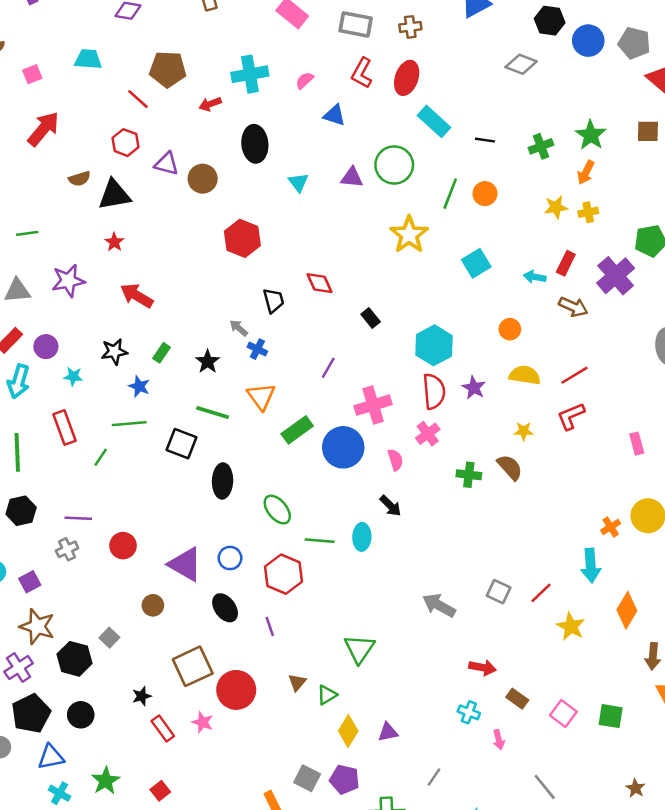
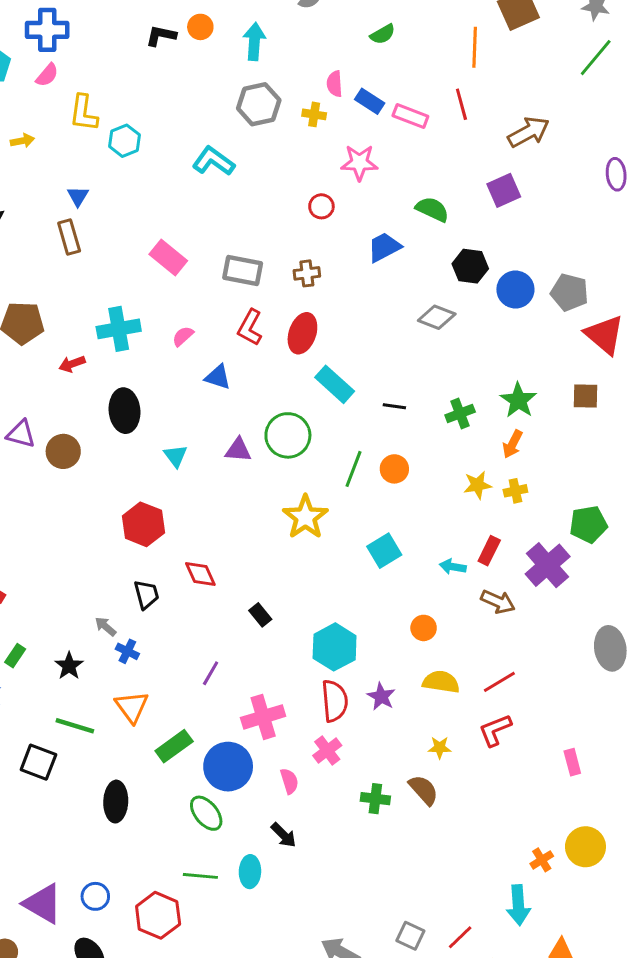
red hexagon: (242, 238) -> (143, 524), moved
black ellipse: (223, 481) -> (116, 802), moved
green ellipse: (277, 510) -> (206, 813), moved

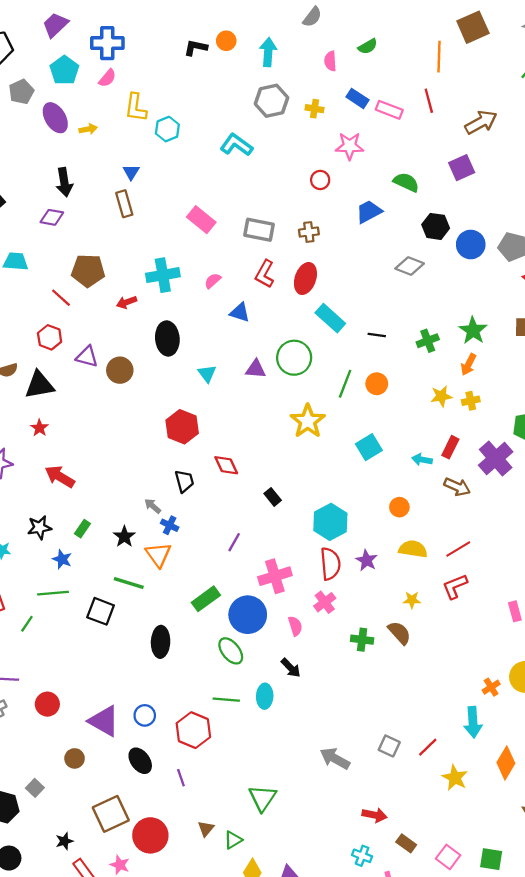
pink semicircle: (335, 84) -> (330, 61), moved
orange triangle: (132, 707) -> (158, 555), moved

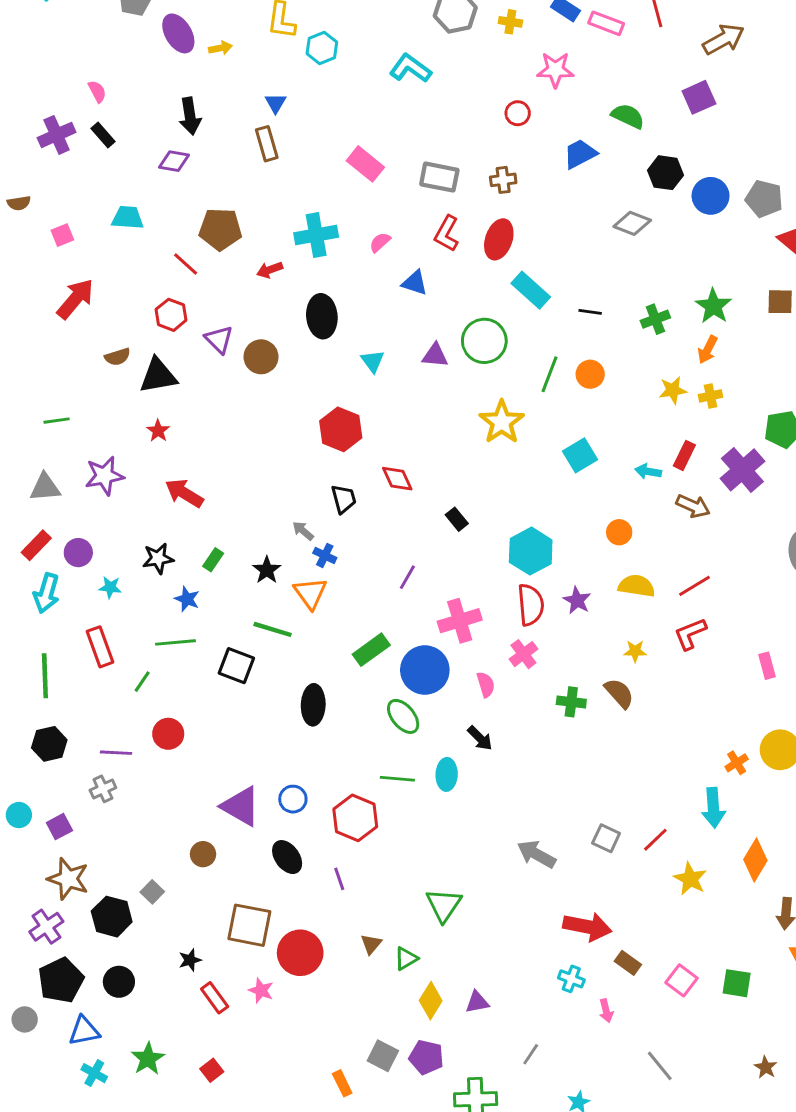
purple triangle: (87, 357) -> (219, 339), turned 30
red circle: (47, 704) -> (168, 734), moved
brown square: (111, 814) -> (249, 925), turned 36
red arrow: (375, 815) -> (587, 927), size x1.5

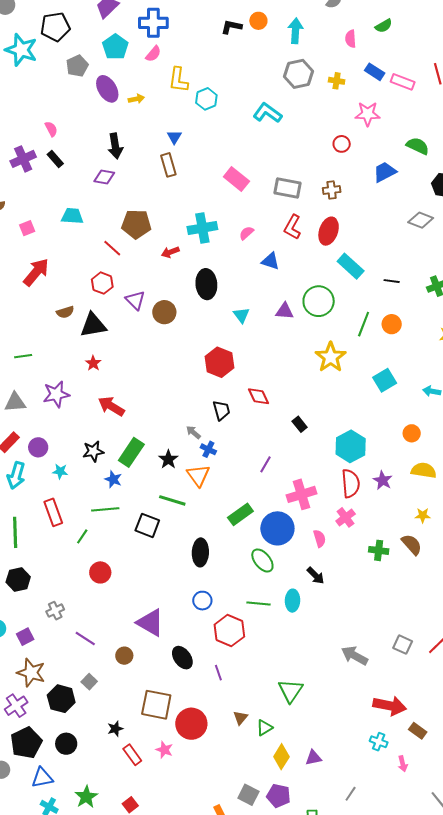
green rectangle: (213, 560) -> (131, 452), size x1.8
purple line: (116, 753) -> (85, 639), moved, turned 30
blue circle: (293, 799) -> (202, 601), moved

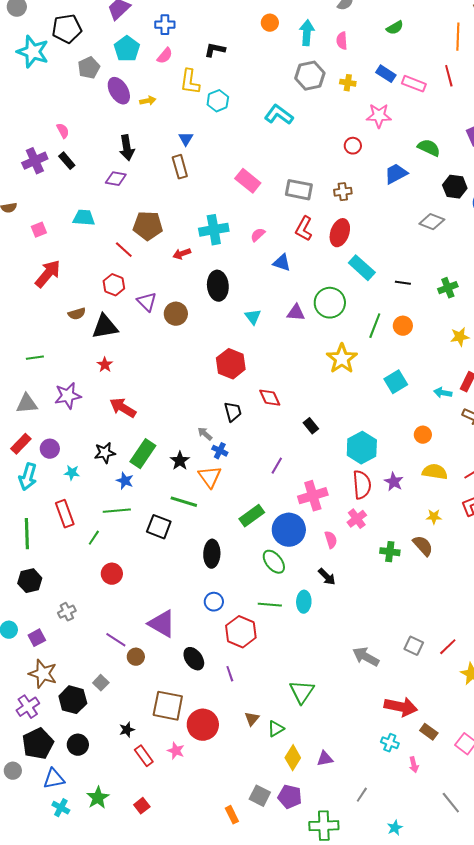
blue cross: (153, 23) -> (165, 25), size x0.7
black L-shape: (231, 27) -> (215, 50), moved
pink semicircle: (351, 39) -> (342, 41), moved
purple line: (85, 639) -> (116, 640), moved

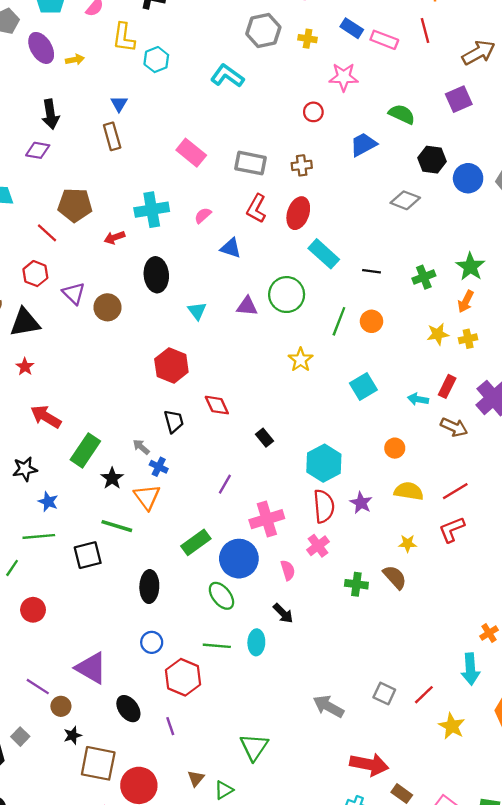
yellow star: (342, 359) -> (301, 360), size x0.7
green rectangle: (143, 454) -> (85, 450), moved
black square: (159, 527) -> (88, 555), turned -35
black star: (127, 730) -> (73, 735), moved

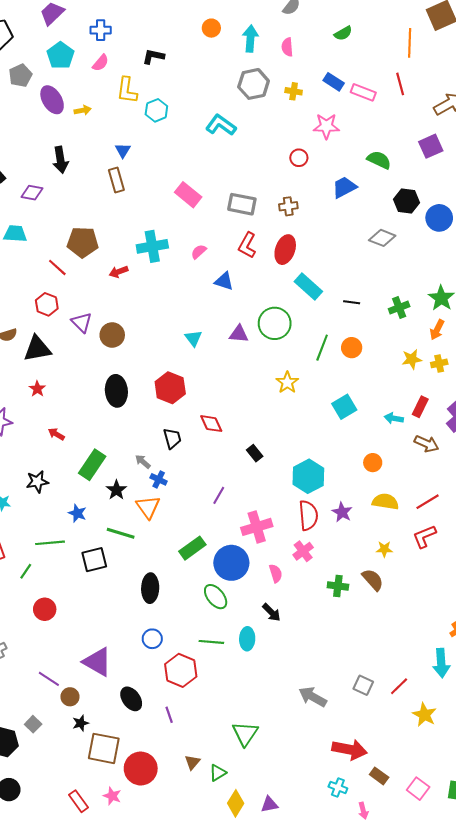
purple diamond: (38, 150) -> (32, 193), moved
black ellipse: (156, 275) -> (116, 391), moved
red arrow: (46, 417) -> (56, 434), size x0.6
blue star: (48, 502) -> (77, 513), moved

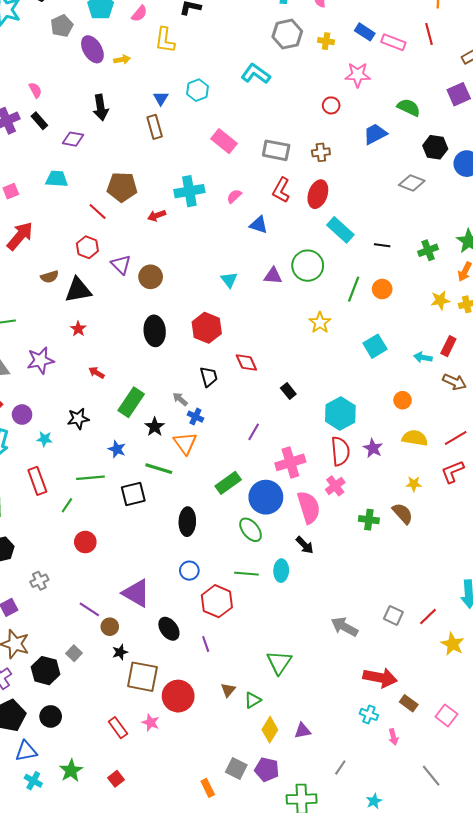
cyan hexagon: (156, 110) -> (198, 90), moved
pink semicircle: (276, 573) -> (309, 507), size x1.8

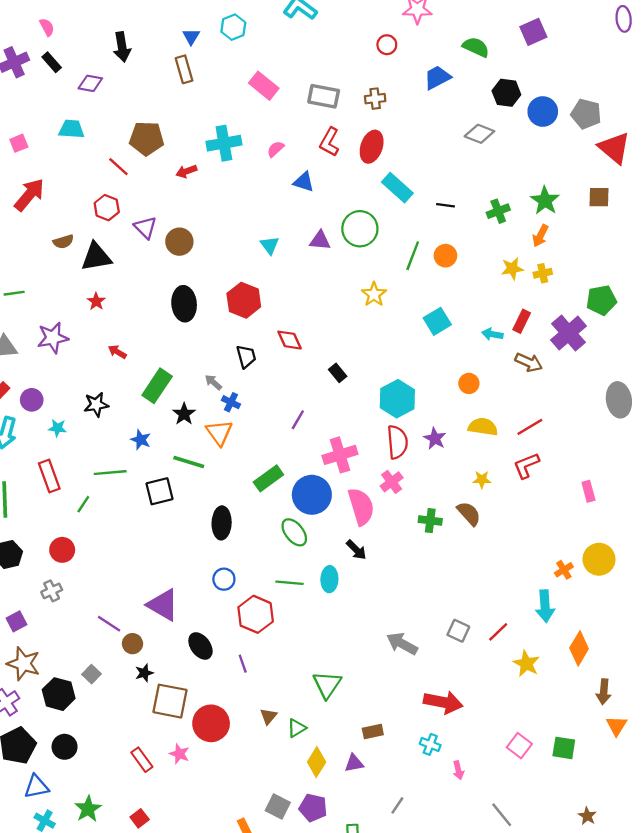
red circle: (85, 542) -> (62, 550), moved
brown rectangle: (409, 703) -> (373, 732), moved, turned -48

